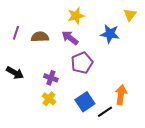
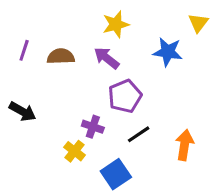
purple cross: (51, 78) -> (93, 127), moved
blue square: (85, 102) -> (116, 174), moved
black line: (105, 112) -> (139, 134), moved

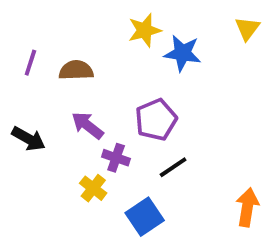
blue star: (168, 52) -> (183, 53), moved
purple arrow: (107, 58) -> (87, 125), moved
orange arrow: (185, 145) -> (247, 207), moved

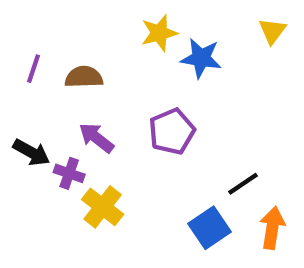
purple cross: (116, 158) -> (69, 173), moved
black line: (173, 167) -> (243, 184), moved
yellow cross: (93, 188) -> (103, 207), size x1.4
blue square: (145, 217) -> (209, 228), moved

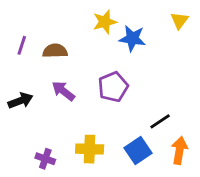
black arrow: (31, 152) -> (20, 101), turned -50
purple cross: (69, 173) -> (45, 159), moved
yellow cross: (103, 207) -> (90, 149), moved, turned -36

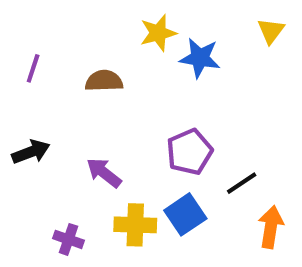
brown semicircle: (55, 51) -> (104, 81), moved
purple pentagon: (113, 87) -> (189, 152), moved
purple arrow: (63, 91) -> (104, 173), moved
blue square: (138, 150) -> (185, 214), moved

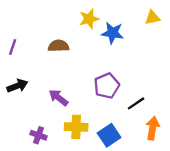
yellow triangle: (271, 31) -> (153, 18), turned 42
purple line: (33, 68) -> (13, 47), moved
blue square: (185, 214) -> (109, 135), moved

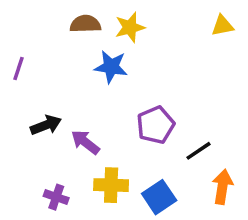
blue star: (113, 33) -> (111, 67), moved
brown semicircle: (58, 46) -> (85, 24), moved
black arrow: (17, 86) -> (46, 125), moved

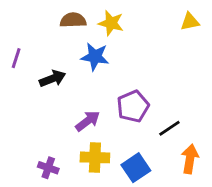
yellow star: (130, 27) -> (111, 23), turned 30
black arrow: (46, 125) -> (53, 79), moved
purple arrow: (85, 142) -> (88, 121), moved, turned 105

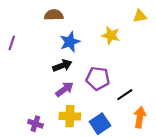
yellow star: (111, 23) -> (111, 35), moved
blue star: (95, 57) -> (70, 42), turned -30
black arrow: (53, 79) -> (62, 66), moved
purple pentagon: (133, 106) -> (98, 78), turned 30

